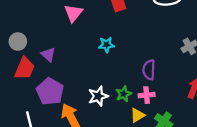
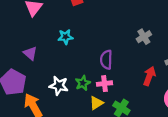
purple triangle: (48, 55) -> (30, 53), moved
white star: (98, 96) -> (59, 86), turned 30

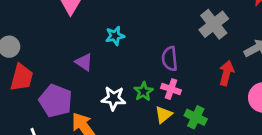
gray cross: (144, 37) -> (214, 24), size x1.5
purple triangle: (30, 53) -> (84, 62), moved
pink cross: (105, 84) -> (171, 89), turned 32

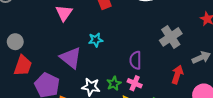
purple triangle: (84, 62) -> (71, 58), size x1.6

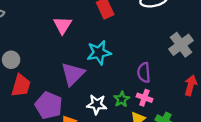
cyan star: (96, 40) -> (99, 53), size x1.5
purple triangle: (71, 58) -> (73, 74), turned 40

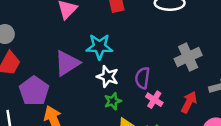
pink cross: (144, 98) -> (154, 100), moved
white star: (97, 104) -> (108, 77), moved

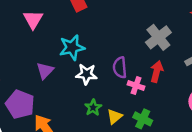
purple triangle: (67, 63) -> (45, 71), size x0.7
green star: (113, 101) -> (93, 108), moved
red arrow: (189, 102) -> (157, 72), moved

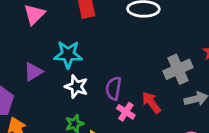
gray cross: (158, 37) -> (178, 69), moved
red arrow: (157, 72) -> (151, 102), turned -65

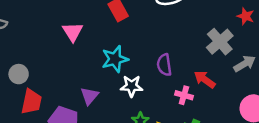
purple triangle: (33, 72) -> (89, 96), moved
purple semicircle: (113, 88) -> (164, 65), moved

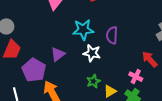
purple semicircle: (164, 65) -> (112, 35), moved
pink cross: (184, 95) -> (136, 77), moved

